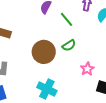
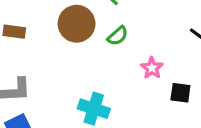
brown circle: (44, 52) -> (77, 24), moved

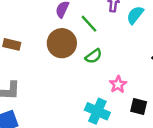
cyan cross: (94, 109) -> (97, 111), moved

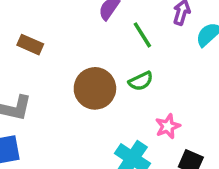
brown circle: (62, 43) -> (95, 88), moved

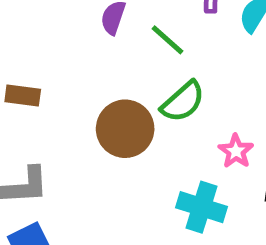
green semicircle: (141, 81) -> (183, 102), size x1.4

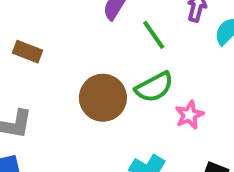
pink star: (236, 151) -> (189, 115), moved

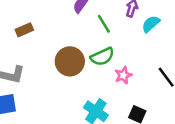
brown rectangle: (28, 52) -> (24, 30), turned -48

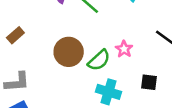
green semicircle: (102, 57) -> (99, 60), moved

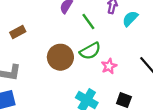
green semicircle: (99, 60) -> (90, 51), moved

